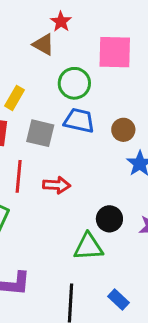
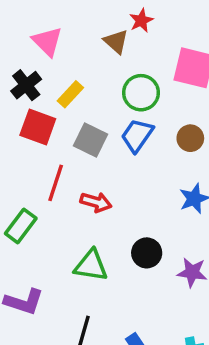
blue trapezoid: (79, 121) -> (137, 135), turned -80
brown circle: (123, 130) -> (190, 138), moved
green triangle: (88, 247) -> (91, 266), moved

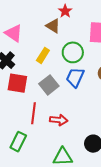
yellow rectangle: (70, 94) -> (43, 55), moved
gray square: (90, 140) -> (49, 85), turned 36

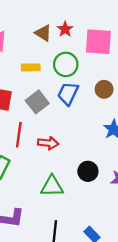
red star: (65, 11) -> (65, 29), moved
yellow rectangle: (43, 55) -> (31, 67), turned 56

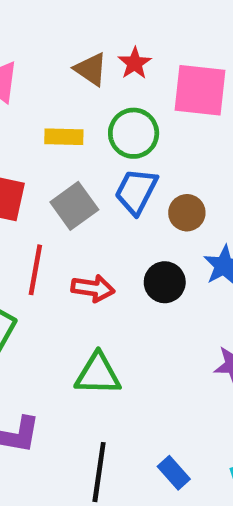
brown circle: (104, 89) -> (187, 213), moved
black circle: (88, 171) -> (165, 282), moved

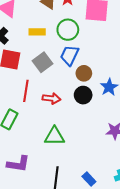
brown circle: (187, 213) -> (84, 73), moved

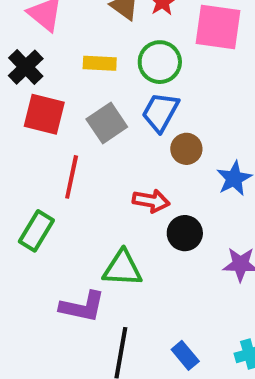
black circle: (83, 95) -> (185, 233), moved
red arrow: (51, 98) -> (151, 201), moved
purple L-shape: (18, 164) -> (82, 307), moved

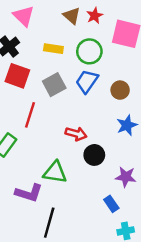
brown circle: (186, 149) -> (120, 90), moved
blue rectangle: (185, 355) -> (111, 204), moved

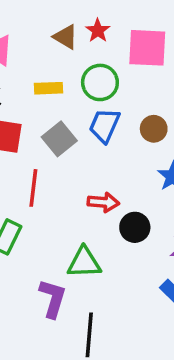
purple L-shape: (29, 193) -> (53, 298), turned -80

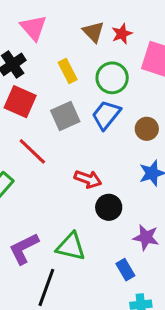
yellow rectangle: (49, 88) -> (68, 71), turned 50
red line: (33, 188) -> (32, 151), turned -68
green triangle: (84, 263) -> (71, 247), moved
purple L-shape: (53, 298) -> (24, 248), turned -148

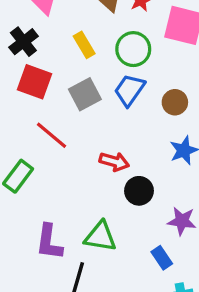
purple L-shape: (24, 248) -> (49, 242), turned -52

